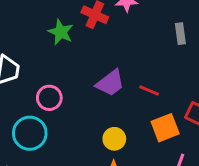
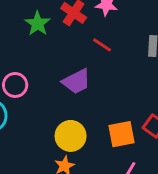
red line: (149, 90) -> (102, 45), moved
yellow circle: (114, 139) -> (71, 136), size x1.4

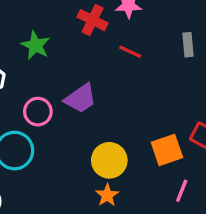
green star: (38, 24) -> (35, 45), moved
purple trapezoid: (76, 81) -> (81, 98), moved

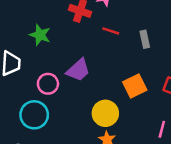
gray rectangle: (188, 45) -> (145, 39), moved
orange square: (167, 150) -> (135, 86), moved

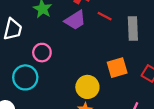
gray rectangle: (145, 39) -> (133, 28), size x1.5
purple trapezoid: (78, 70) -> (75, 20), moved

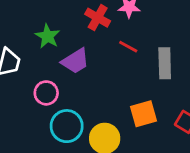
purple trapezoid: (75, 20) -> (75, 61), moved
cyan circle: (25, 77) -> (67, 126), moved

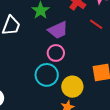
pink circle: (46, 93) -> (56, 53), moved

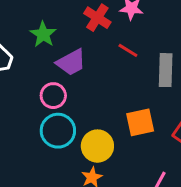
pink circle: (56, 53) -> (53, 96), moved

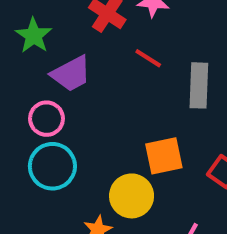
yellow circle: (97, 146) -> (132, 196), moved

